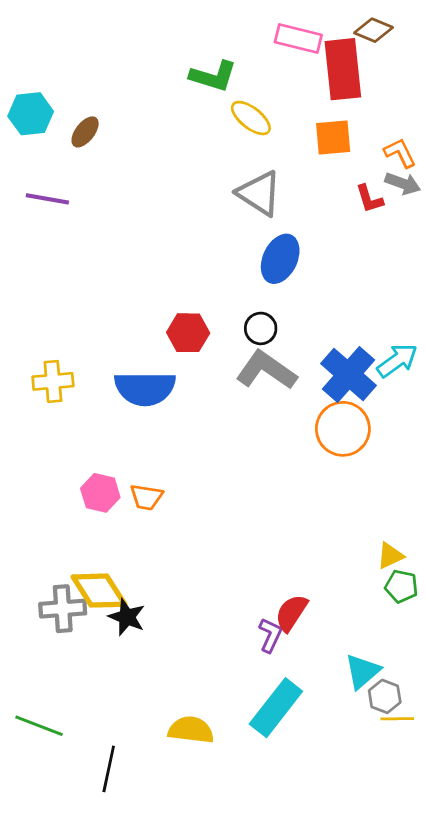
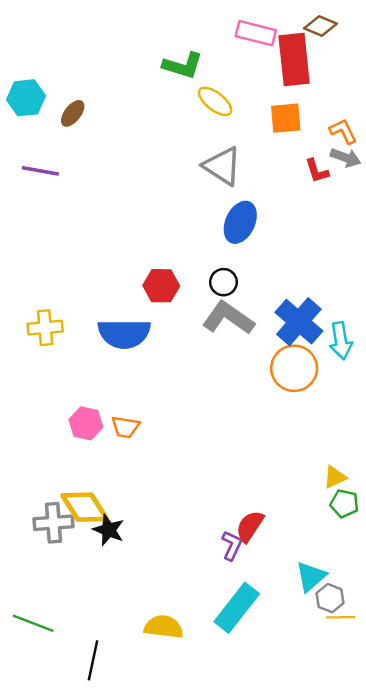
cyan arrow: (397, 361) -> (341, 341), moved, turned 117

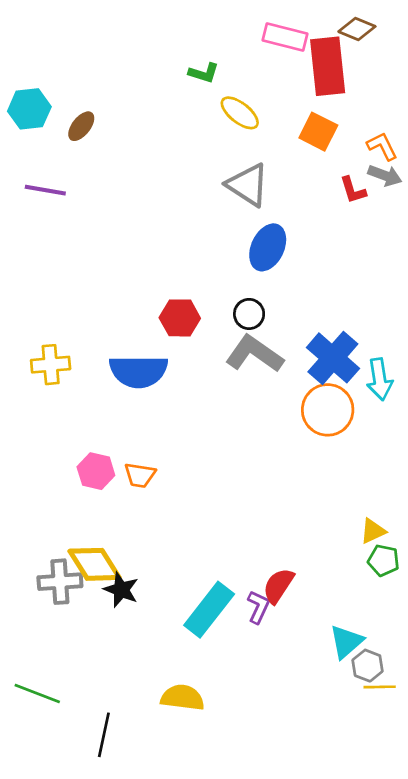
green L-shape: (183, 65) -> (204, 73), size x0.7
orange square: (286, 118) -> (318, 132), turned 32
cyan rectangle: (237, 608) -> (209, 610), moved

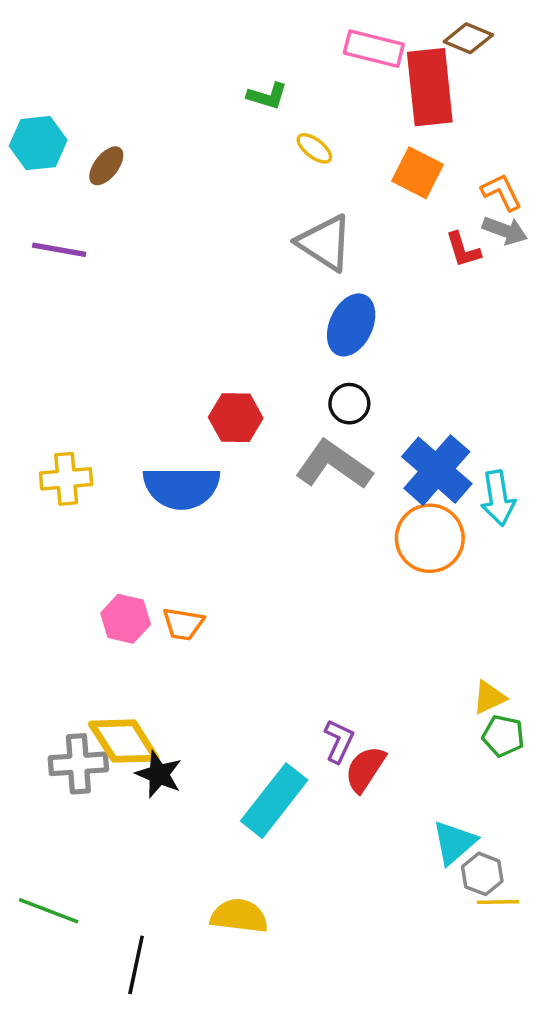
yellow ellipse: (240, 113) -> (314, 148), size x0.7
black circle: (249, 314) -> (349, 404), moved
purple L-shape: (258, 607) -> (339, 741), moved

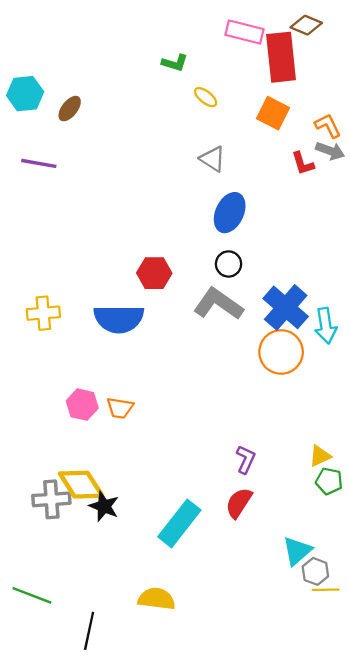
gray triangle: (325, 243) -> (213, 159), size x0.7
purple L-shape: (339, 741) -> (246, 459), moved

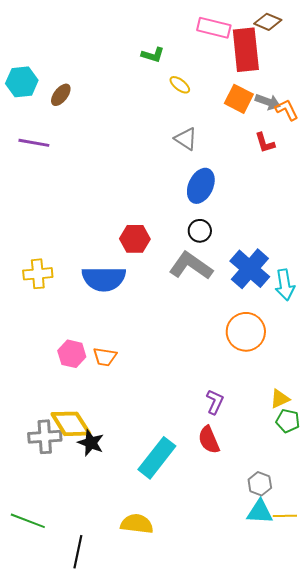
gray arrow: (330, 151) -> (268, 102), moved
orange circle: (281, 352) -> (246, 332), moved
red semicircle: (239, 503) -> (209, 440), turned -56
cyan triangle: (297, 551) -> (260, 512), moved, turned 44
gray hexagon: (315, 571) -> (260, 484), moved

